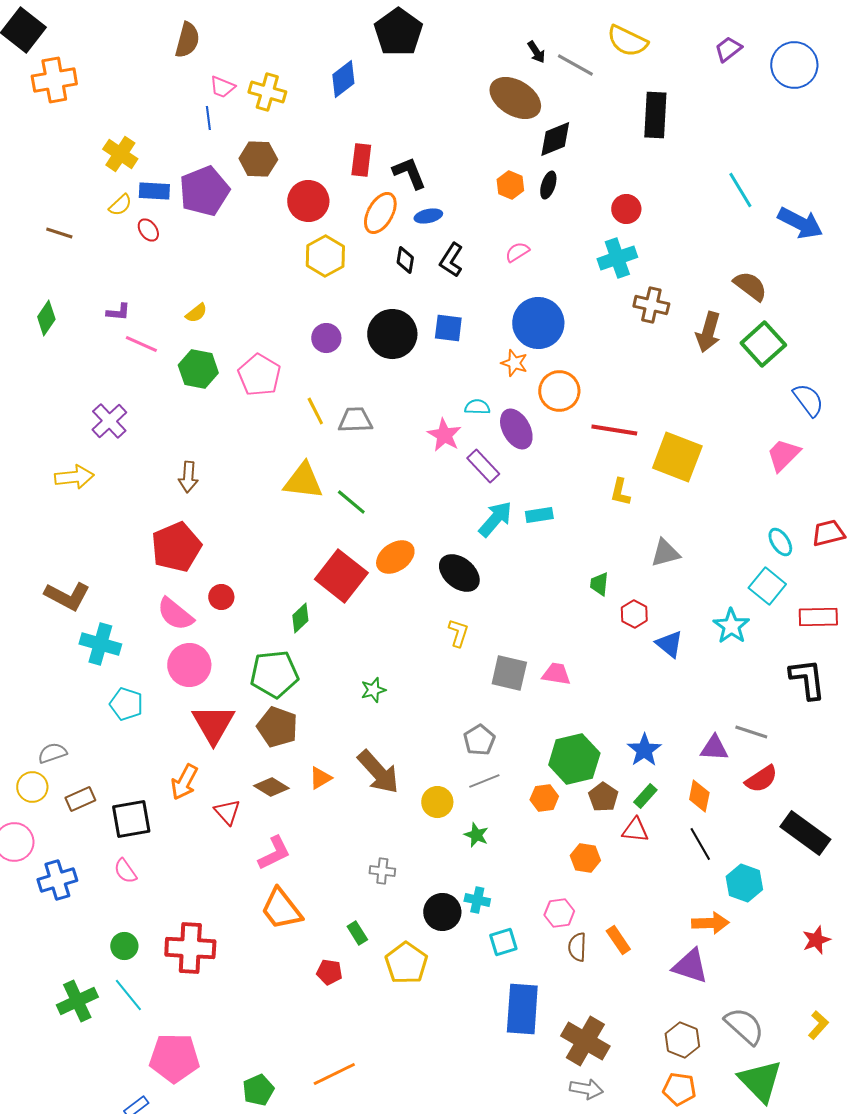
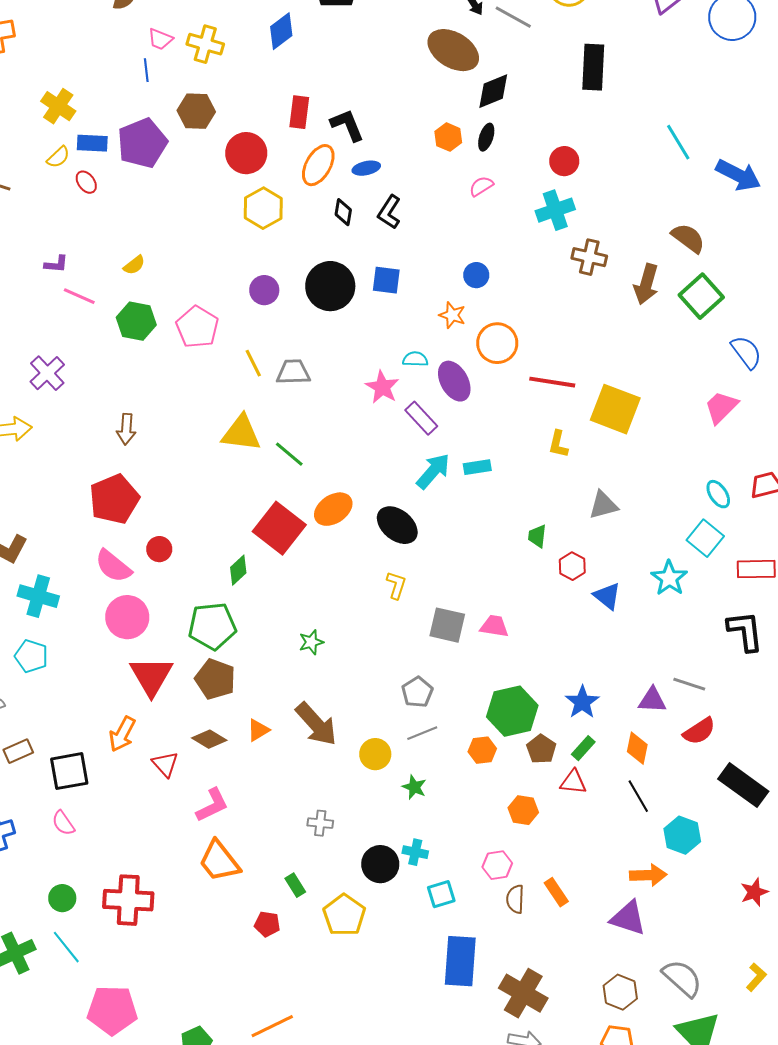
pink semicircle: (517, 252) -> (481, 186), moved
blue circle: (538, 323) -> (476, 275), size x0.5
cyan pentagon: (126, 704) -> (31, 656), moved

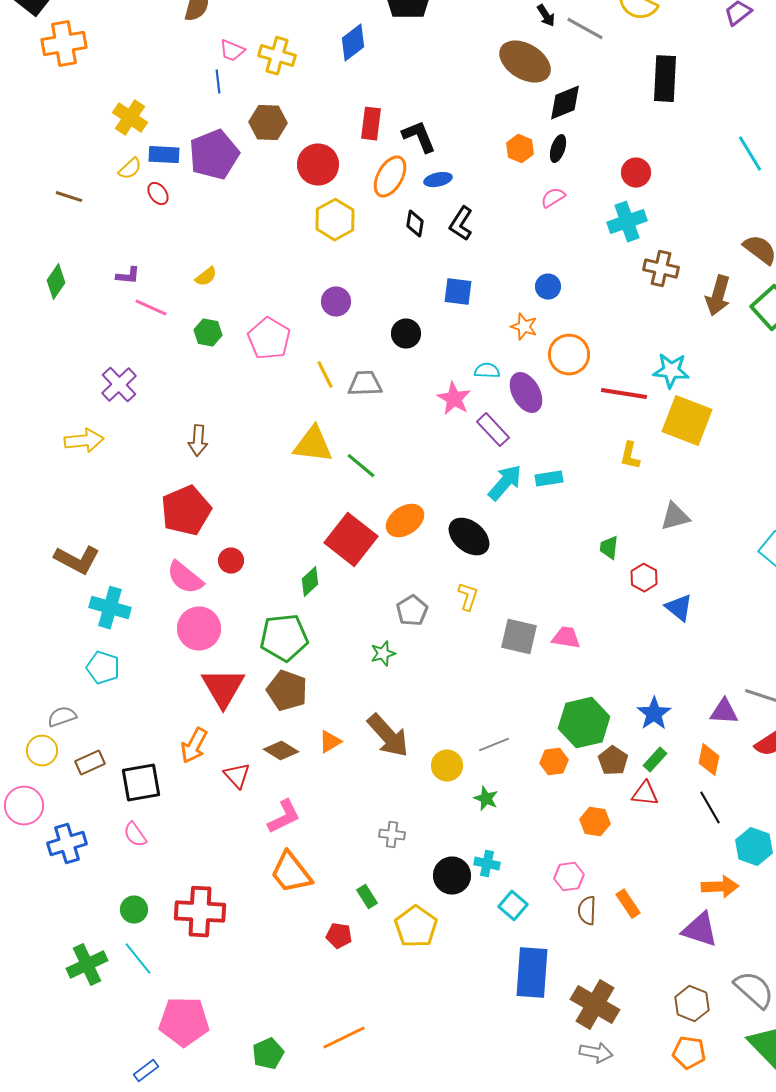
black circle: (330, 286) -> (406, 334), moved, size x0.6
green hexagon: (136, 321) -> (208, 333), size x0.7
cyan star: (669, 578) -> (671, 371), moved, turned -30
gray pentagon: (417, 692) -> (412, 611), moved
cyan square: (441, 894) -> (513, 906), turned -32

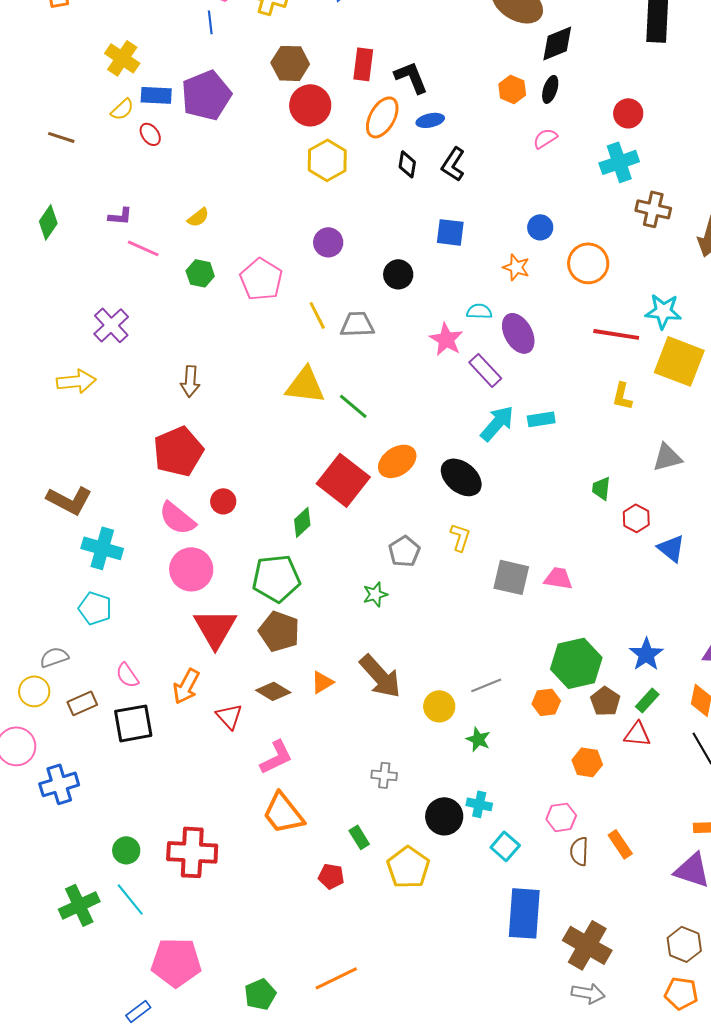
brown hexagon: (268, 123) -> (290, 63), moved
orange circle: (569, 355) -> (588, 263), moved
pink semicircle: (135, 835) -> (127, 675), moved

